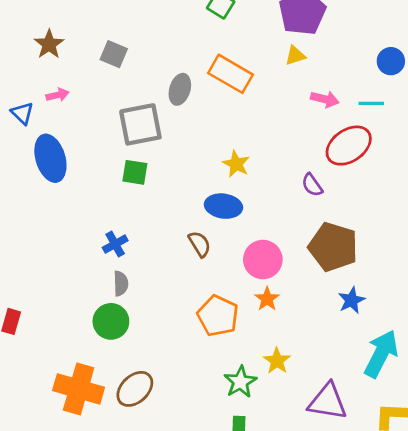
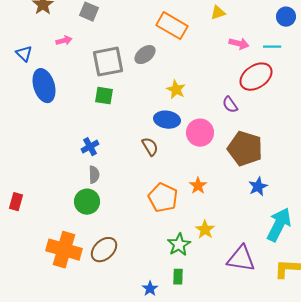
gray ellipse: (180, 89) -> (145, 55), moved, turned 35
pink arrow: (57, 95) -> (64, 41), moved
pink circle: (263, 260) -> (200, 133), moved

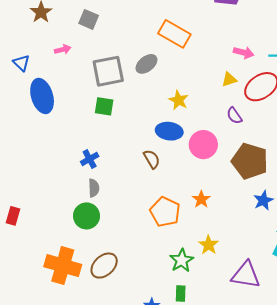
yellow triangle: (218, 13) -> (229, 79), moved

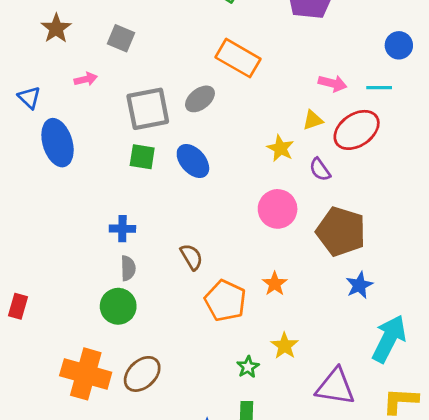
yellow star: (179, 100) -> (280, 148), moved
blue ellipse: (169, 131) -> (193, 161), moved, turned 40
blue cross: (90, 159) -> (122, 229), turned 30
brown semicircle: (152, 159) -> (192, 257), moved
green star: (182, 260) -> (248, 367), size x0.7

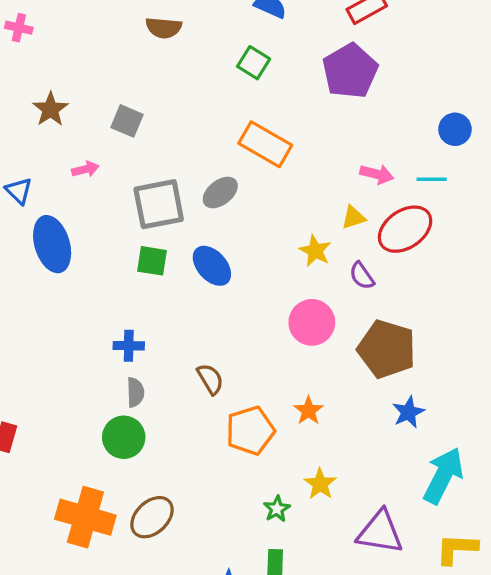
orange pentagon: (225, 301) -> (250, 431), turned 30

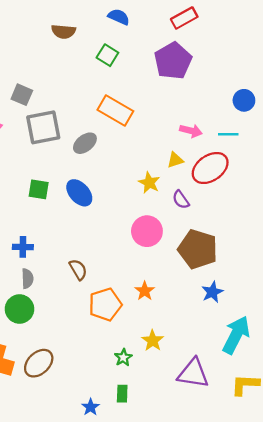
brown semicircle: (164, 28) -> (63, 32), moved
gray square: (159, 204) -> (43, 127), moved

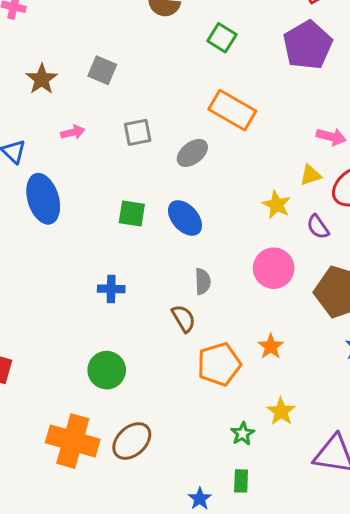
gray square: (22, 95) -> (102, 70), moved
gray square: (43, 127) -> (138, 132), size x0.6
gray semicircle: (27, 279) -> (203, 281), moved

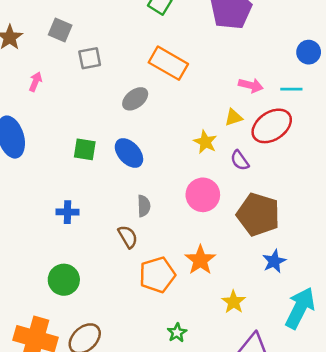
pink arrow: (73, 132) -> (36, 82), turned -54
gray square: (138, 132) -> (90, 58), moved
orange star: (271, 346) -> (200, 260), size x1.4
yellow star: (281, 411) -> (234, 302), moved

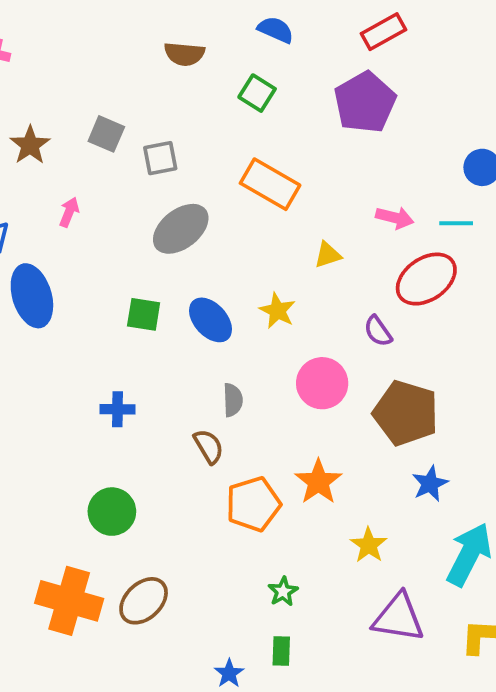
gray square: (90, 58) -> (160, 158), moved
gray ellipse: (135, 99) -> (181, 229), moved, size x1.4
yellow triangle: (234, 117) -> (328, 255), moved
yellow star: (205, 142) -> (277, 311), moved

